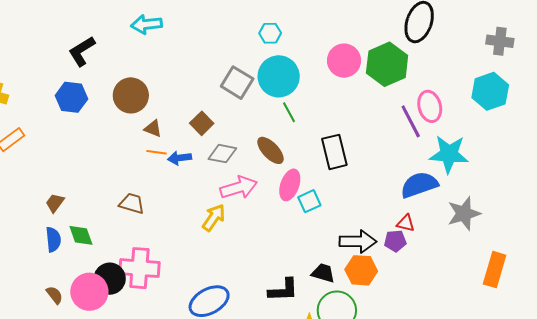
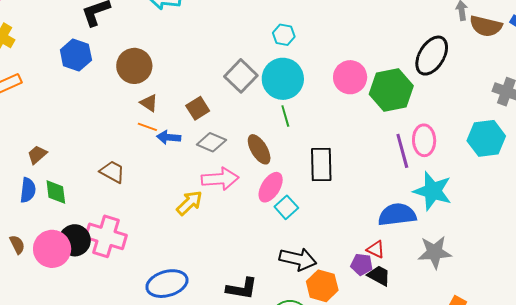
cyan square: (309, 201) -> (286, 207), turned -30
black arrow: (358, 241) -> (298, 259), moved
black trapezoid: (323, 273) -> (379, 276), moved

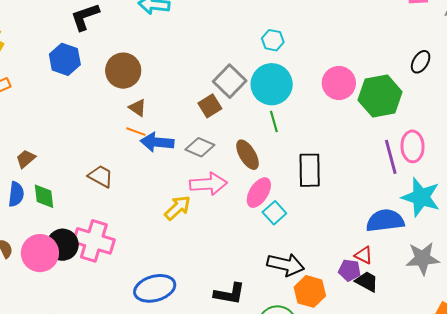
black ellipse: (432, 56) -> (421, 62), size x0.6
brown square: (198, 108) -> (210, 106), moved
blue arrow: (169, 137) -> (157, 142), size x1.4

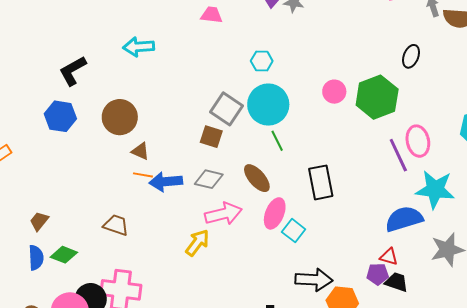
pink circle: (339, 83) -> (334, 92), size x0.7
brown square: (210, 106) -> (211, 137), turned -30
green diamond: (44, 196) -> (64, 255), turned -52

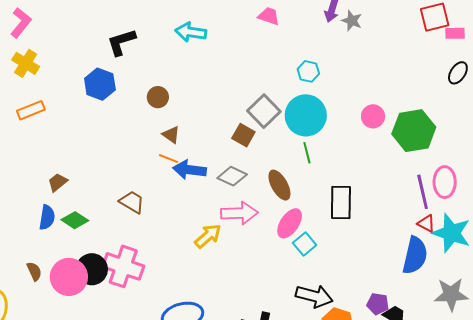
black ellipse: (411, 56) -> (458, 73), moved
brown circle: (120, 117) -> (158, 97), size x0.6
blue semicircle: (404, 219) -> (415, 255), turned 108
red triangle: (389, 257) -> (426, 223), moved

